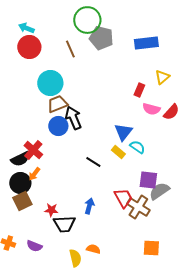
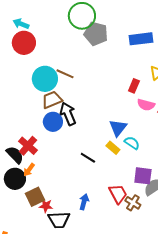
brown line: (70, 49) -> (65, 74), moved, turned -42
black semicircle: (20, 159) -> (15, 155), turned -108
brown square: (22, 201) -> (35, 197), moved
brown cross: (138, 207) -> (133, 203), size x0.7

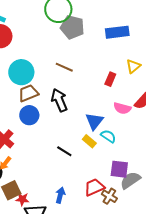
brown line: (65, 74) -> (64, 67), moved
pink semicircle: (146, 105) -> (122, 108), moved
black arrow: (68, 114) -> (59, 100), moved
red trapezoid: (118, 194) -> (94, 187), turned -85

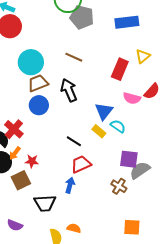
red rectangle: (110, 79) -> (120, 69), size x1.5
red trapezoid: (94, 187) -> (81, 164), moved
red star: (22, 199) -> (32, 161), moved

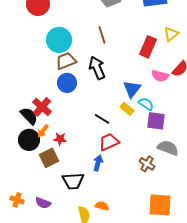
brown line: (74, 57) -> (102, 35), turned 48
purple square: (129, 159) -> (156, 121), moved
gray semicircle: (140, 170) -> (168, 148), turned 55
orange square: (132, 227) -> (160, 205), size x1.4

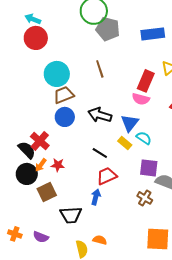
black arrow: (97, 68) -> (100, 115), moved, turned -50
pink semicircle: (160, 76) -> (141, 99), moved
purple square: (156, 121) -> (149, 168), moved
red star: (60, 139) -> (58, 165), moved

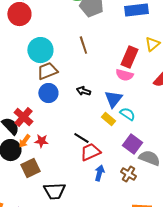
black arrow: (100, 115) -> (83, 91), size x0.6
black line: (100, 153) -> (81, 138), moved
purple square: (149, 168) -> (132, 144), turned 30
blue arrow: (96, 197) -> (99, 173), moved

